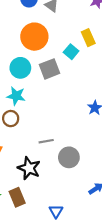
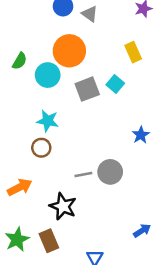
cyan square: (71, 52) -> (115, 84), moved
cyan circle: (20, 68) -> (48, 75), moved
gray circle: (69, 157) -> (110, 172), moved

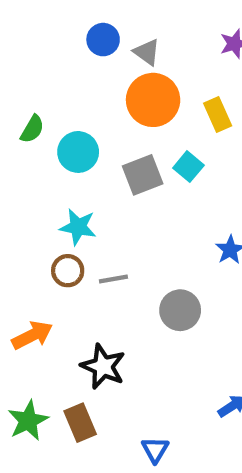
orange circle: (69, 51) -> (153, 100), moved
gray line: (83, 174) -> (113, 279), moved

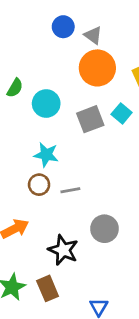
gray circle: (180, 310) -> (104, 229), moved

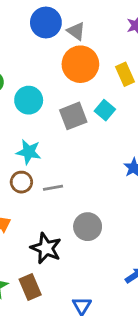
blue circle: (63, 27) -> (46, 23), size x1.4

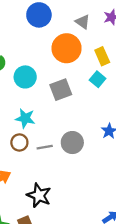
gray triangle: (76, 31) -> (83, 22), moved
cyan square: (105, 110) -> (98, 79), moved
gray circle: (88, 227) -> (72, 143), moved

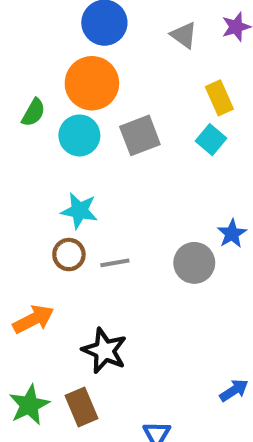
orange circle: (67, 48) -> (92, 83), moved
gray square: (61, 90) -> (140, 135), moved
gray circle: (72, 143) -> (194, 263), moved

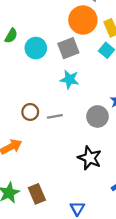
orange circle: (92, 83) -> (83, 20), moved
cyan star: (79, 211) -> (69, 79), moved
black star: (104, 351) -> (90, 158), moved

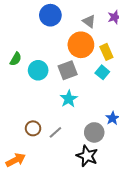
cyan star: (69, 79) -> (69, 99), turned 30
gray line: (55, 116) -> (55, 132), turned -32
black star: (90, 158) -> (87, 156), moved

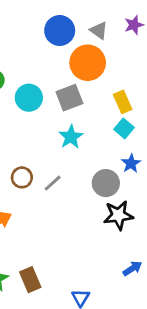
blue circle: (50, 15) -> (60, 31), moved
yellow rectangle: (106, 52) -> (123, 102), moved
cyan square: (102, 72) -> (124, 128), moved
black star: (87, 156) -> (118, 215), moved, turned -30

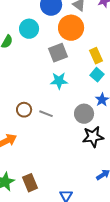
cyan circle: (29, 98) -> (29, 29), moved
cyan star: (71, 137) -> (59, 81), turned 30
gray line: (53, 183) -> (46, 114), turned 64

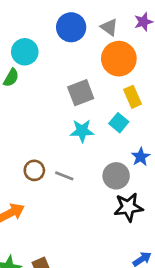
orange circle: (71, 28) -> (119, 59), moved
cyan circle: (29, 29) -> (25, 52), moved
cyan square: (97, 75) -> (119, 123), moved

